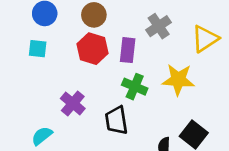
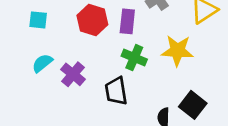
cyan semicircle: (42, 136) -> (42, 63), moved

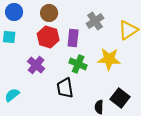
cyan semicircle: (42, 63) -> (12, 95), moved
purple cross: (73, 74) -> (36, 65), moved

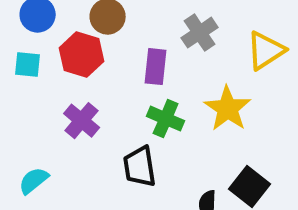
red hexagon: (48, 37) -> (82, 55), moved
yellow star: (109, 59) -> (228, 109), turned 30

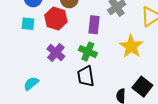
green cross: (166, 119) -> (88, 52), moved

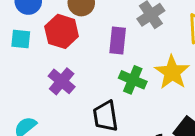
green cross: (88, 52) -> (133, 80), moved

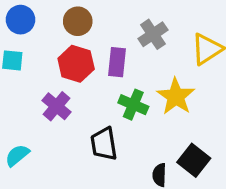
red hexagon: (62, 31) -> (76, 64), moved

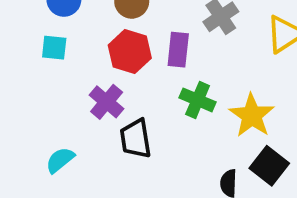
yellow star: (176, 96) -> (252, 115), moved
black trapezoid: (104, 144) -> (136, 139), moved

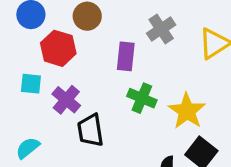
cyan square: (54, 48) -> (31, 84), moved
red hexagon: (130, 52) -> (58, 48), moved

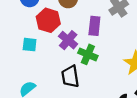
green cross: (142, 98) -> (88, 54), moved
purple cross: (66, 100) -> (68, 40), moved

